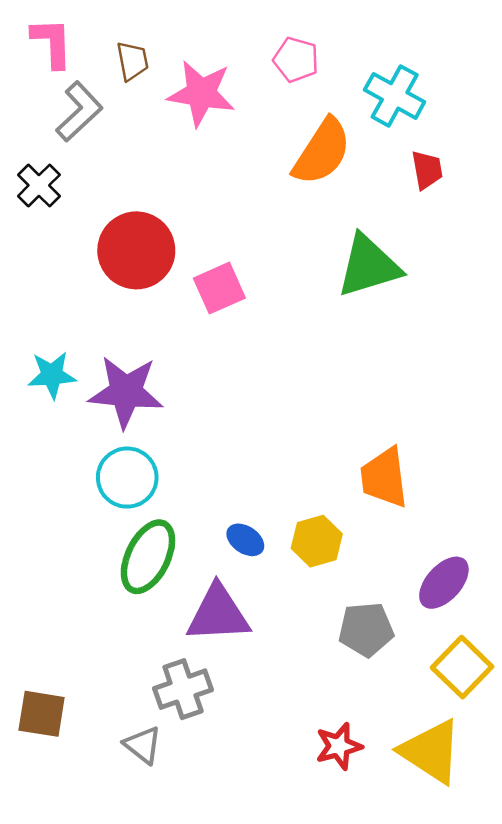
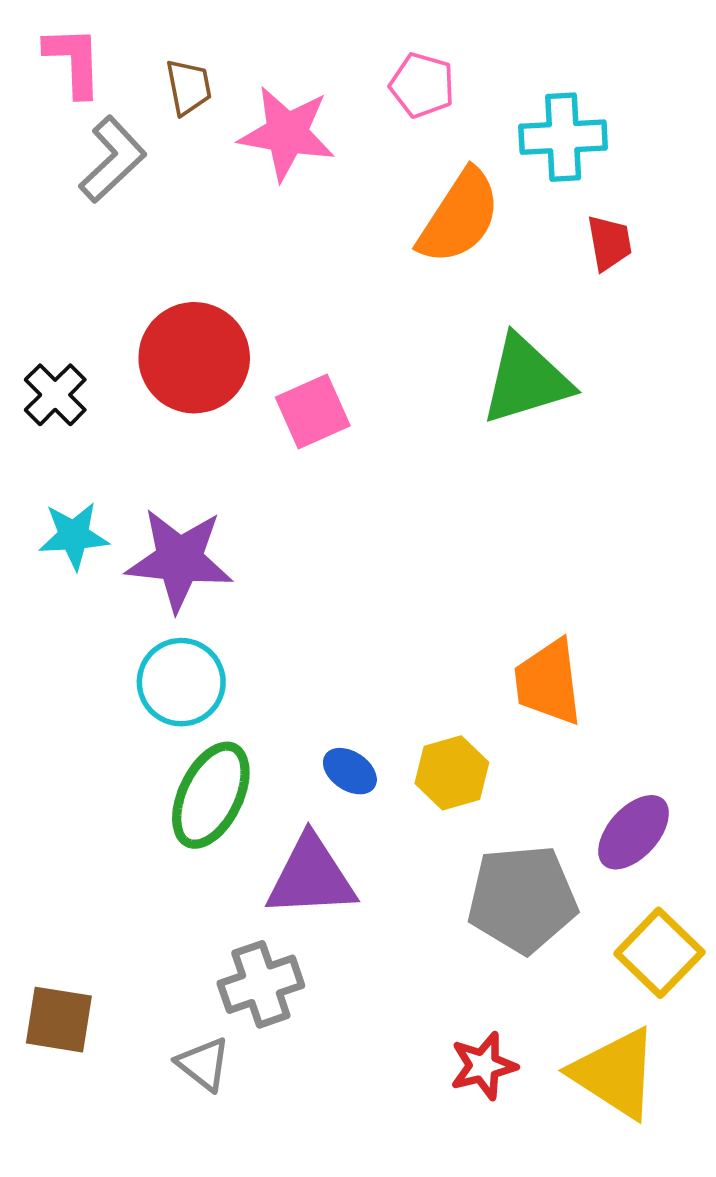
cyan cross: (395, 96) -> (563, 137), turned -32
black cross: (39, 185) -> (55, 395), moved
gray pentagon: (366, 629) -> (522, 899), size x1.4

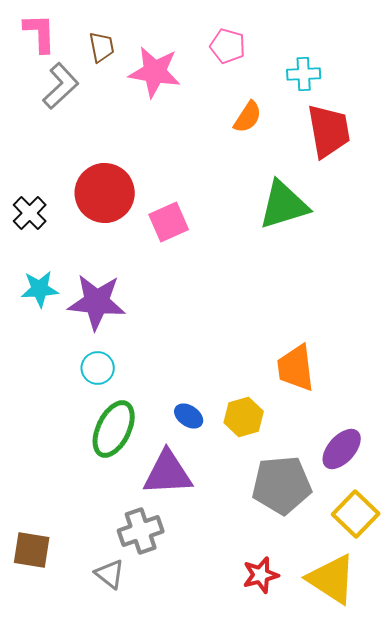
cyan cross: (563, 137) -> (304, 74), size x0.7
orange semicircle: (459, 217) -> (248, 117), size x0.6
red trapezoid: (609, 243) -> (329, 131), size x1.8
cyan circle: (181, 682) -> (98, 368), size x0.7

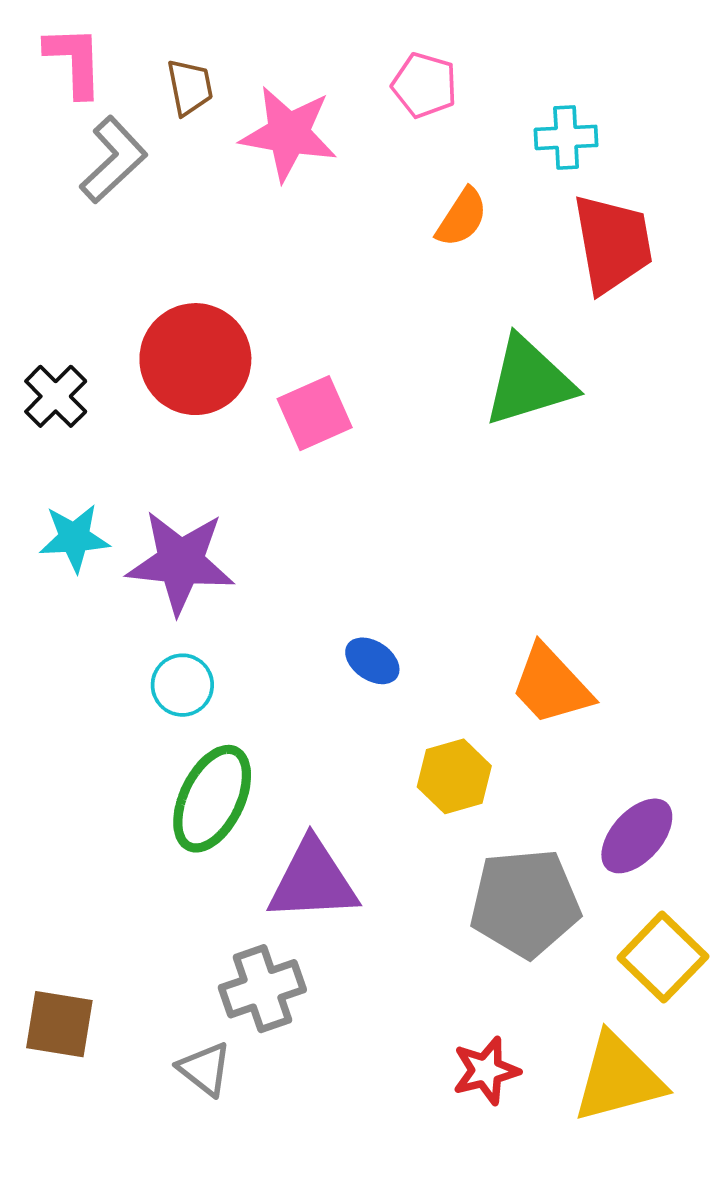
orange trapezoid: (296, 368) -> (551, 685), turned -36
blue ellipse: (189, 416) -> (372, 661), moved
yellow triangle: (332, 579) -> (618, 1078), turned -48

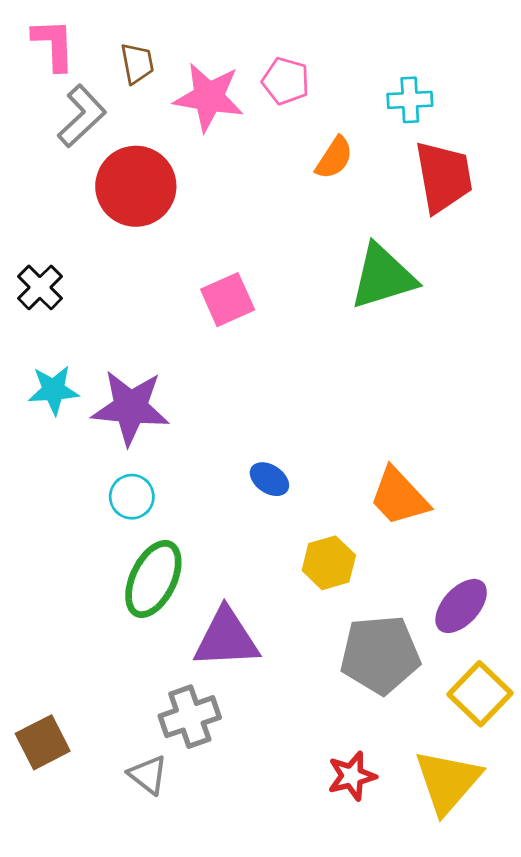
pink pentagon: (425, 85) -> (286, 81), moved
red circle: (195, 359) -> (136, 186), moved
brown square: (59, 1024) -> (43, 742), turned -36
yellow triangle: (618, 1078) -> (448, 781), turned -34

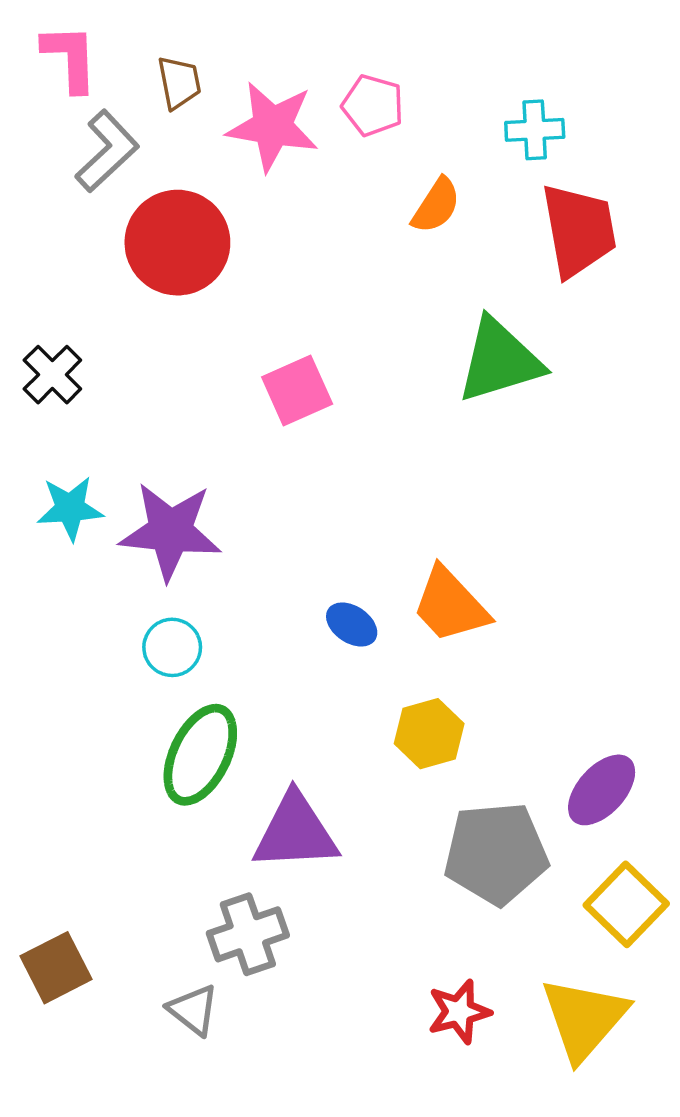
orange trapezoid: (399, 497) -> (450, 605), moved

